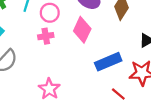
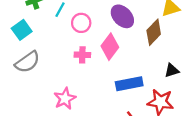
pink cross: (46, 36) -> (82, 55), moved

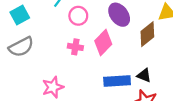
black triangle: (172, 70) -> (144, 75), moved, turned 32

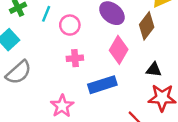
pink diamond: (103, 43) -> (119, 50), moved
blue rectangle: (117, 81) -> (102, 85), moved

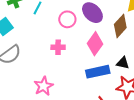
pink circle: (70, 25) -> (67, 19), moved
blue rectangle: (102, 85) -> (98, 72), moved

